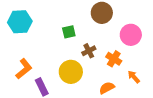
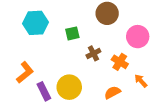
cyan hexagon: (20, 22) -> (35, 23), moved
yellow circle: (71, 72) -> (69, 87), moved

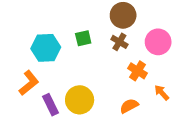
cyan hexagon: (35, 23) -> (46, 48), moved
brown cross: (93, 53) -> (119, 42), moved, turned -32

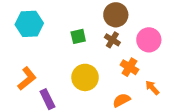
cyan hexagon: (46, 48) -> (29, 24), moved
yellow circle: (80, 100) -> (85, 77), moved

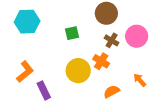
brown cross: (112, 40) -> (112, 40), moved
orange cross: (129, 67) -> (101, 61), moved

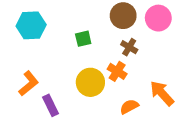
pink circle: (137, 36) -> (158, 18), moved
orange arrow: (140, 80) -> (162, 93), size x1.6

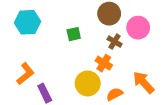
pink circle: (158, 18) -> (138, 28), moved
yellow circle: (90, 82) -> (88, 83), moved

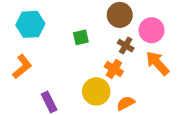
orange L-shape: (25, 74) -> (22, 67), moved
orange arrow: (144, 82) -> (157, 63), moved

